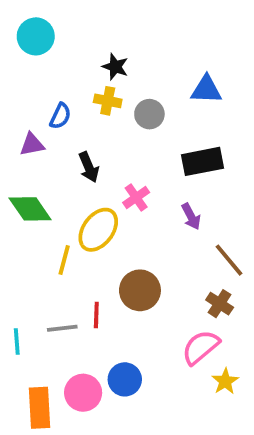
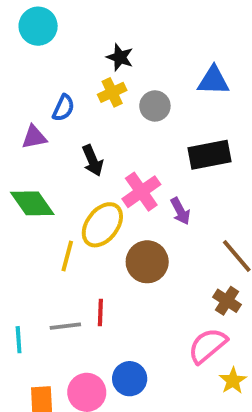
yellow cross: (108, 101) -> (112, 92), turned -36
pink cross: (136, 197) -> (141, 192), size x1.4
purple arrow: (191, 216) -> (180, 211), moved
brown circle: (140, 290) -> (147, 262), moved

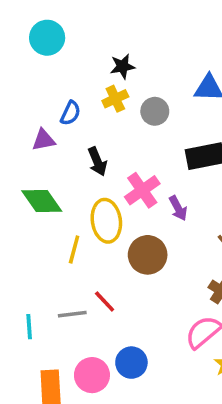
black star: (120, 57) -> (122, 66), turned -30
yellow ellipse: (102, 225) -> (106, 221), turned -45
red line: (100, 312) -> (105, 302), turned -45

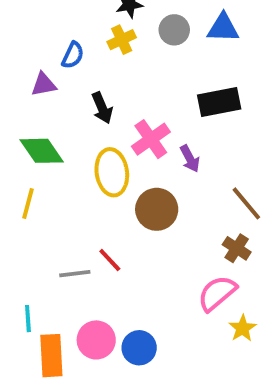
gray circle: (155, 111) -> (174, 30), moved
yellow line: (74, 249) -> (28, 203), moved
cyan line: (29, 327) -> (28, 319), moved
blue circle: (131, 363) -> (139, 348), moved

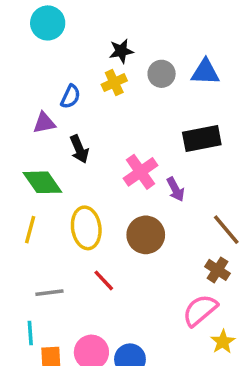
black arrow: (102, 108) -> (79, 149), moved
yellow ellipse: (112, 172) -> (86, 228), moved
gray line: (75, 274) -> (49, 293), moved

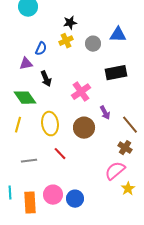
gray circle: (162, 74) -> (93, 44), moved
purple arrow: (176, 189) -> (105, 113), moved
cyan line: (30, 333) -> (10, 193), moved

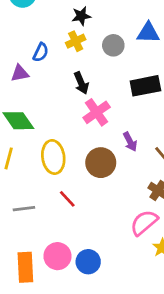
black arrow: (46, 79) -> (81, 83), moved

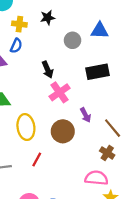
yellow cross: (76, 41) -> (19, 24), moved, turned 32
red line: (67, 199) -> (37, 160), turned 72
pink semicircle: (144, 223) -> (96, 178), turned 45

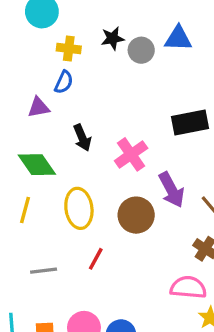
blue triangle: (100, 31) -> (178, 38), moved
gray circle: (73, 40) -> (141, 50), moved
black arrow: (48, 70) -> (82, 138), moved
purple arrow: (86, 115) -> (171, 190), size x1.5

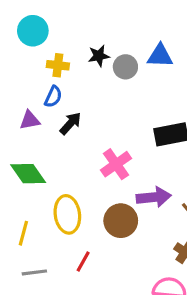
black arrow: (82, 138) -> (71, 123), moved, turned -115
purple arrow: (171, 190) -> (154, 197), turned -68
yellow line: (25, 210) -> (23, 233), moved

